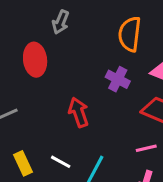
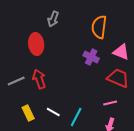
red arrow: (79, 112) -> (39, 79), moved

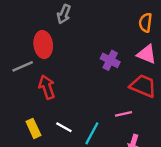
orange semicircle: (99, 27) -> (145, 23), moved, size x0.7
gray line: (16, 81) -> (23, 66), moved
pink line: (110, 103) -> (124, 114), moved

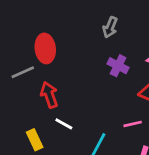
gray arrow: (64, 14) -> (110, 27), moved
white line: (64, 127) -> (64, 124), moved

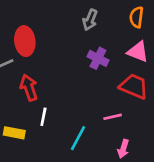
white line: (64, 124) -> (43, 117), turned 72
yellow rectangle: (35, 140) -> (14, 133), turned -54

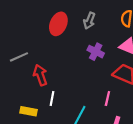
red ellipse: (25, 41) -> (58, 24), moved, turned 30
pink line: (113, 117) -> (107, 98), turned -64

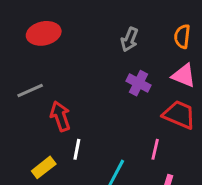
red ellipse: (58, 24) -> (44, 33), moved, turned 55
yellow rectangle: (29, 111) -> (44, 167), turned -49

